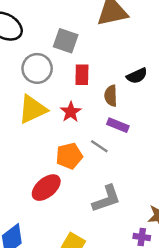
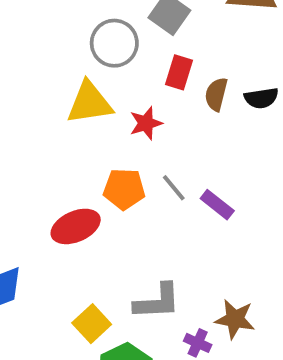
brown semicircle: (111, 96) -> (216, 94), moved
purple rectangle: (118, 125) -> (217, 205), moved
gray L-shape: (106, 199) -> (157, 302), moved

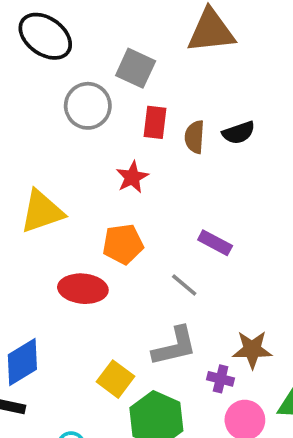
yellow triangle: (90, 103) -> (42, 212), moved
gray line: (174, 188) -> (184, 285), moved
red ellipse: (76, 226) -> (83, 289), turned 39

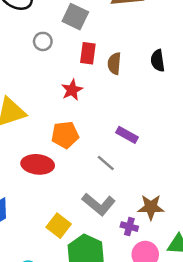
gray circle: (88, 106) -> (43, 41), size x0.6
black semicircle: (239, 133) -> (158, 61), moved, turned 100
gray L-shape: (175, 346) -> (99, 204), turned 52

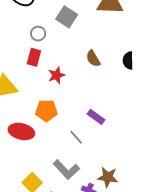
red rectangle: (88, 53) -> (34, 57), moved
brown semicircle: (114, 63) -> (93, 58), turned -42

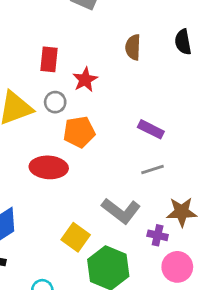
gray circle: (38, 34) -> (55, 102), moved
brown semicircle: (93, 58) -> (133, 47), turned 42
gray line: (76, 137) -> (153, 170), moved, turned -56

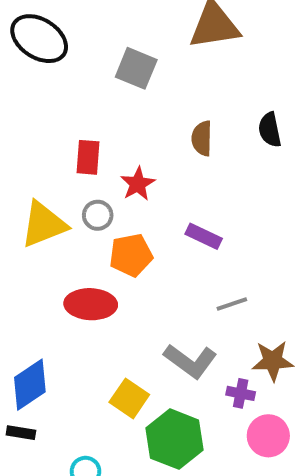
purple rectangle: (151, 129) -> (204, 236), moved

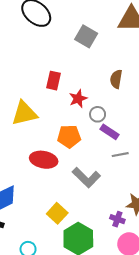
gray circle: (98, 215) -> (98, 114), moved
gray line: (232, 304) -> (120, 155), moved
gray L-shape: (190, 361) -> (86, 177), moved

